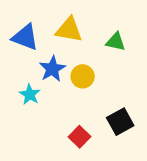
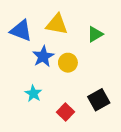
green triangle: (116, 42) -> (95, 34), turned -42
cyan star: (30, 94) -> (33, 94), moved

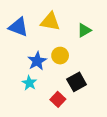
blue star: (43, 56) -> (37, 61), moved
black square: (99, 100) -> (77, 82), moved

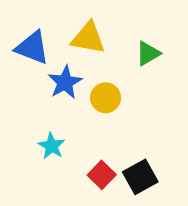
blue star: (37, 61) -> (65, 82), moved
black square: (77, 82) -> (140, 177), moved

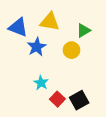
yellow circle: (106, 98) -> (72, 50), moved
cyan star: (52, 146) -> (41, 83), moved

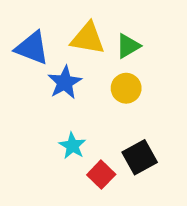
green triangle: (83, 30) -> (128, 46), moved
black square: (79, 100) -> (140, 157), moved

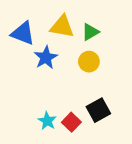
cyan star: (72, 146) -> (47, 121), moved

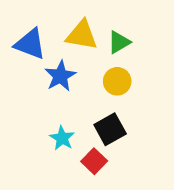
black square: (98, 110) -> (110, 129), moved
cyan star: (47, 121) -> (62, 138), moved

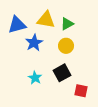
blue triangle: (30, 44) -> (17, 25), turned -36
red square: (94, 161) -> (81, 91), moved, turned -32

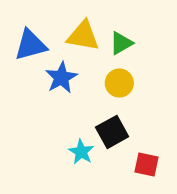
cyan star: (35, 78) -> (81, 152), moved

